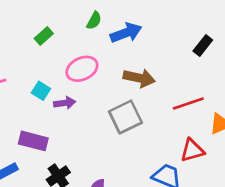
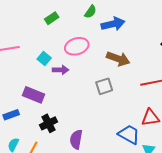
gray square: (125, 117) -> (104, 86), size x0.7

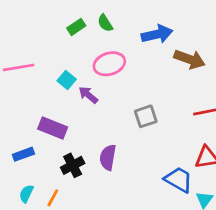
green semicircle: (90, 12) -> (105, 23), moved, turned 112
brown arrow: (118, 59) -> (190, 59), moved
purple arrow: (61, 70) -> (88, 95), turned -140
purple semicircle: (76, 139) -> (108, 157), moved

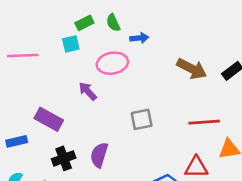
blue arrow: (157, 34) -> (139, 38), moved, size x0.6
cyan square: (67, 80) -> (71, 44), moved, turned 30

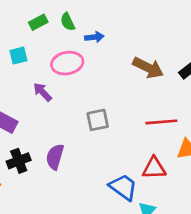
cyan square: (71, 44) -> (18, 56), moved

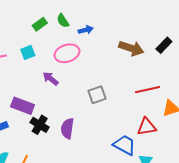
black cross: (19, 161) -> (40, 125), moved, turned -30

